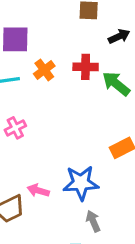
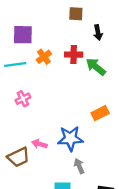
black arrow: (119, 36) -> (98, 32), turned 104

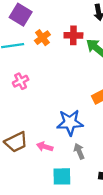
purple square: (23, 35) -> (21, 15), turned 30
pink arrow: (39, 144) -> (45, 147), moved

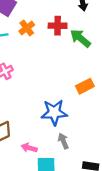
pink arrow: (45, 147) -> (29, 148), moved

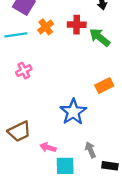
blue star: (54, 112) -> (73, 112), turned -30
gray arrow: (63, 141) -> (90, 150), moved

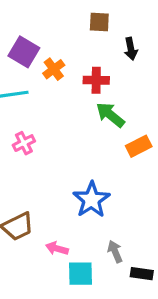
orange cross: (46, 27) -> (54, 69), moved
green arrow: (100, 37) -> (110, 115), moved
orange rectangle: (104, 85) -> (139, 146), moved

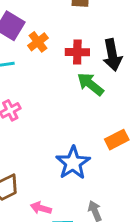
black arrow: (131, 49) -> (112, 55), moved, size x1.5
orange rectangle: (139, 146) -> (117, 140), moved

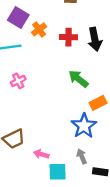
green arrow: (90, 84) -> (78, 79), moved
blue star: (73, 163) -> (84, 126), moved

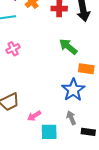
orange rectangle: (98, 103) -> (86, 69), turned 35
pink arrow: (41, 154) -> (34, 116), turned -48

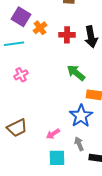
pink arrow: (34, 116) -> (53, 134), moved

